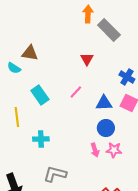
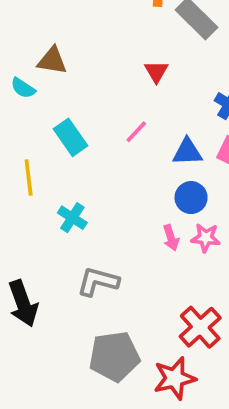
cyan cross: (41, 139) -> (72, 218), turned 35

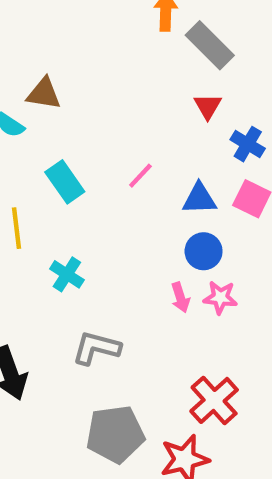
red triangle: (156, 72) -> (208, 106), moved

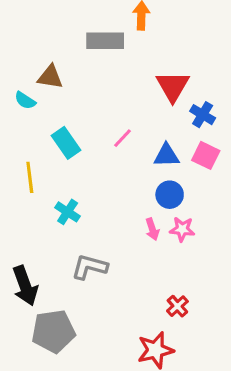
gray rectangle: (210, 45) -> (105, 41), moved, turned -45
red triangle: (208, 106) -> (173, 86), size x1.6
red cross: (214, 400) -> (177, 306), size x0.6
gray pentagon: (115, 434) -> (53, 331), moved

